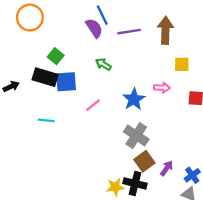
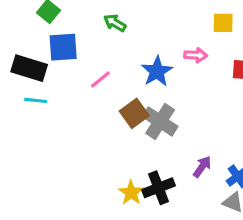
black rectangle: (45, 77) -> (29, 68), moved
brown square: (144, 161) -> (134, 113), moved
black cross: (135, 183) -> (158, 188), turned -35
yellow star: (115, 187) -> (131, 193), turned -30

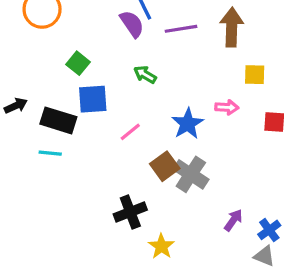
cyan line: (36, 100) -> (50, 153), moved
black cross: (158, 188) -> (130, 212), moved

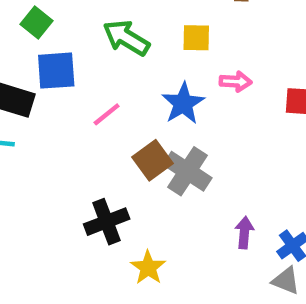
green arrow: (145, 75) -> (126, 38), size x1.5
yellow square: (255, 75) -> (196, 38), moved
purple arrow: (233, 220) -> (244, 232), turned -30

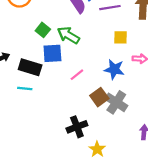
green arrow: (126, 38) -> (68, 35), moved
blue star: (183, 103) -> (114, 69), turned -30

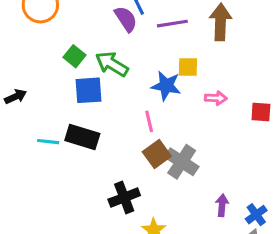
black rectangle: (30, 67) -> (82, 137), moved
blue star: (114, 69) -> (166, 86), moved
pink line: (77, 75) -> (149, 121), moved, turned -64

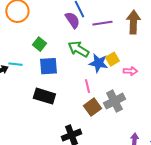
green arrow: (112, 64) -> (78, 49), moved
yellow square: (188, 67) -> (112, 59), moved, turned -32
cyan line: (48, 142) -> (15, 64), moved
gray cross: (182, 162) -> (114, 101), moved, turned 30

